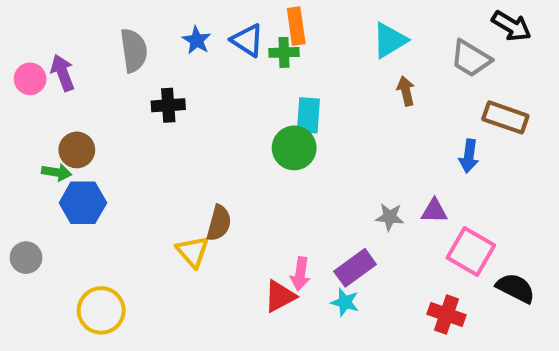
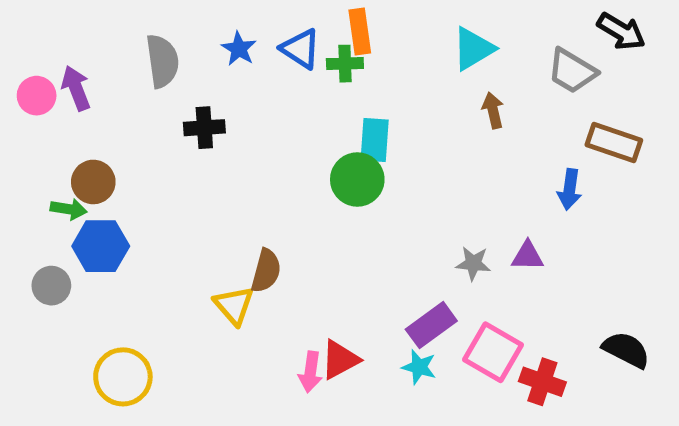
pink square: (471, 252) -> (493, 352), moved
gray circle: (26, 258) -> (51, 286), moved
pink arrow: (300, 274) -> (310, 372), moved

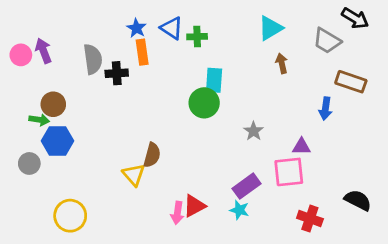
orange rectangle: (360, 31) -> (142, 52), moved
gray semicircle: (162, 61) -> (93, 59), moved
gray star: (473, 263) -> (254, 131), moved, turned 30
pink square: (493, 352) -> (289, 172), moved, turned -36

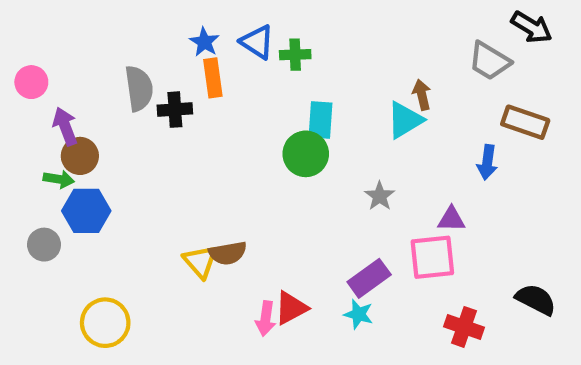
cyan triangle: (270, 28) -> (405, 120), moved
purple arrow: (43, 51) -> (65, 126), moved
brown semicircle: (152, 155) -> (228, 253), moved, turned 65

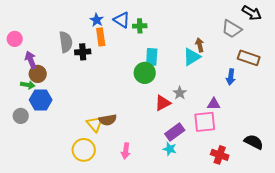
red triangle: (291, 308) -> (163, 103), moved
yellow circle: (105, 323) -> (84, 150), moved

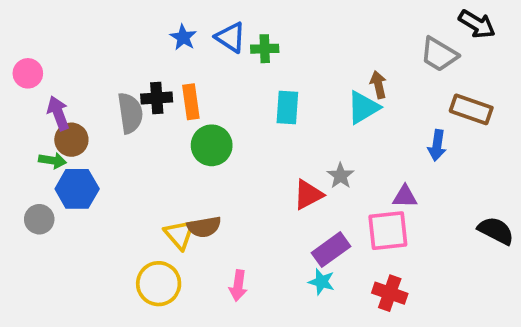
orange rectangle: (101, 37) -> (191, 102), moved
gray semicircle: (66, 42) -> (130, 113), moved
green circle: (145, 73) -> (212, 145), moved
black semicircle: (254, 142) -> (496, 231), moved
red cross: (220, 155) -> (390, 293), moved

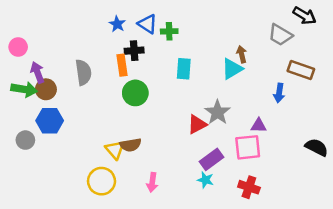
black cross: (157, 98) -> (134, 51), moved
green arrow: (52, 161) -> (24, 89), moved, size x1.5
gray star: (340, 176) -> (218, 112), size x1.5

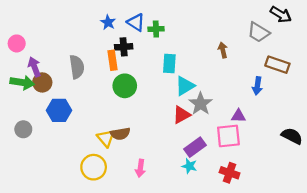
cyan triangle: (232, 69) -> (185, 86), moved
blue hexagon: (50, 121) -> (59, 110), moved

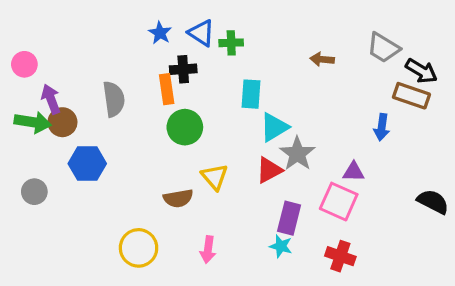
black arrow: (281, 14) -> (421, 71), moved
brown arrow: (223, 50) -> (322, 59), moved, turned -72
pink square: (228, 136) -> (339, 202), turned 30
yellow triangle: (106, 138) -> (215, 177), moved
purple rectangle: (195, 147) -> (289, 218), turned -40

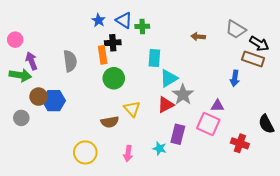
brown circle: (62, 122) -> (39, 97), moved
black semicircle: (433, 202) -> (266, 124), turned -144
cyan star: (281, 246) -> (160, 148), moved
red cross: (340, 256) -> (240, 143), moved

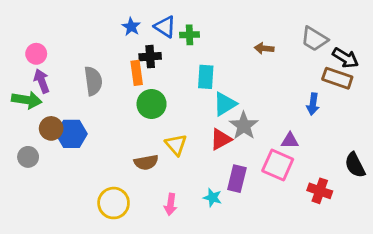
pink circle: (15, 40) -> (36, 54), moved

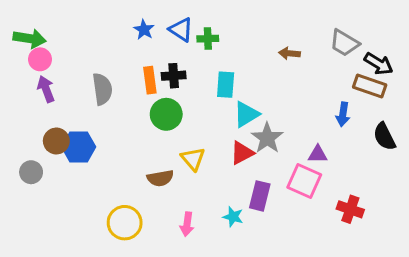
black cross: (150, 57) -> (174, 76), moved
green arrow: (27, 100) -> (30, 39), moved
black semicircle: (355, 165) -> (384, 137), moved

